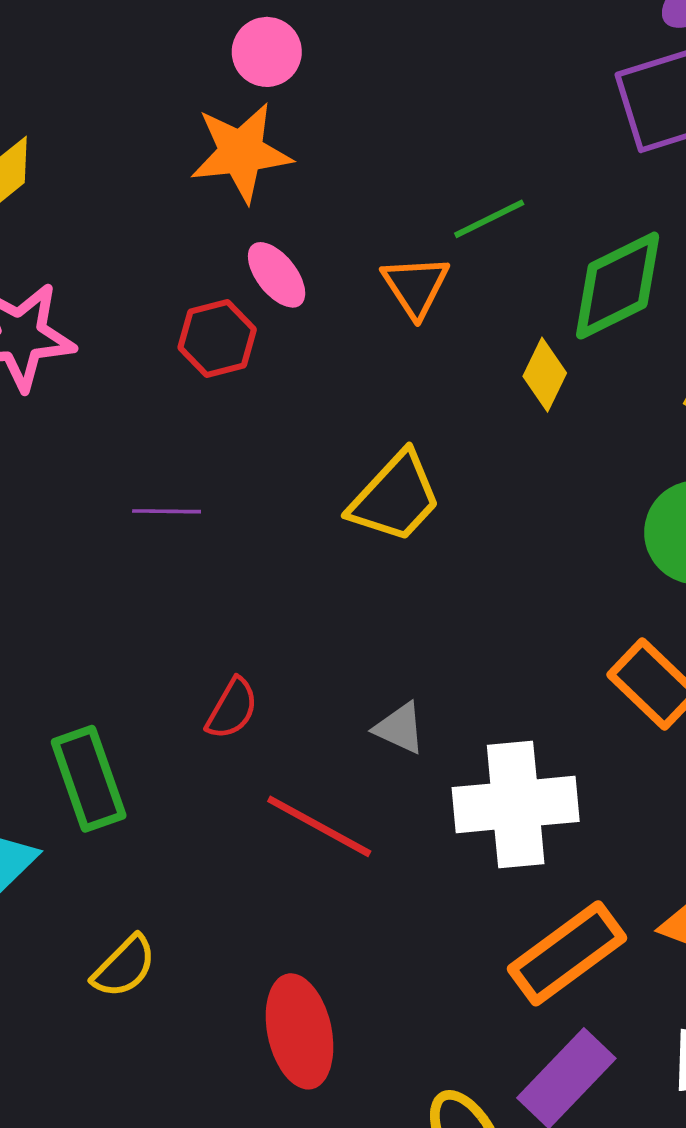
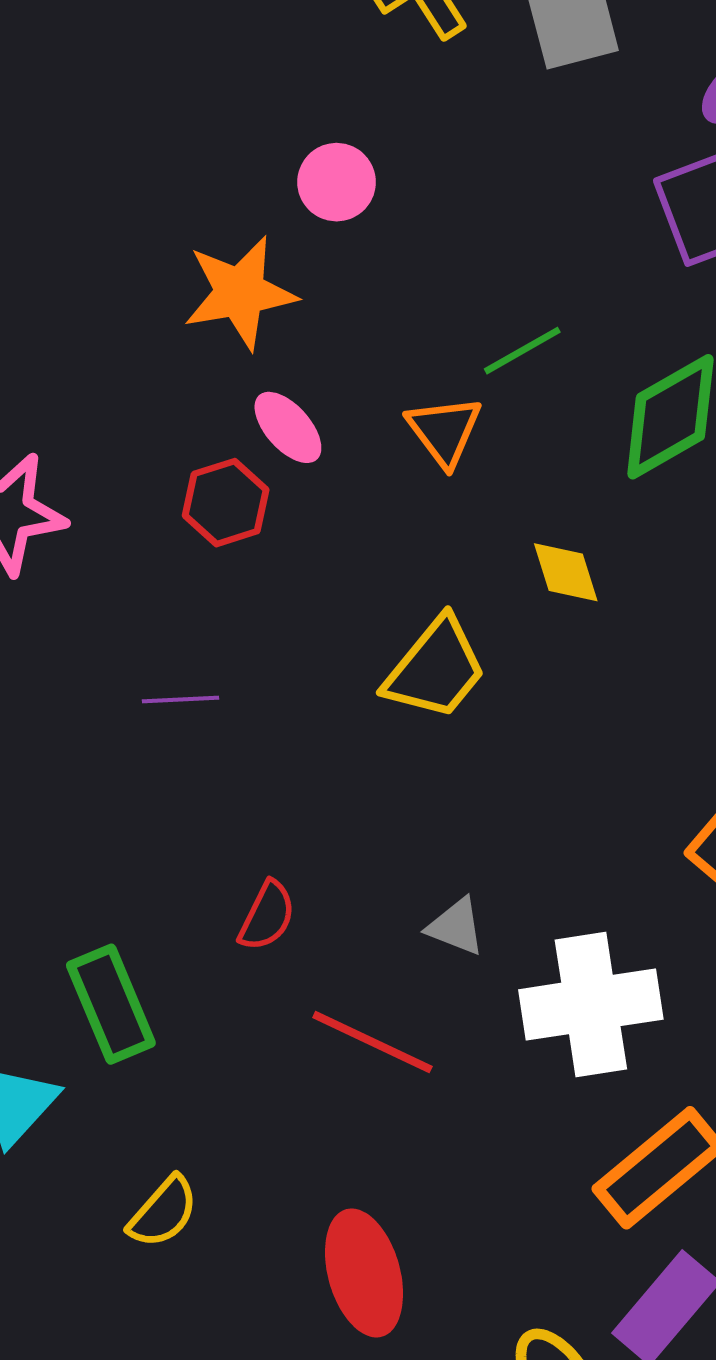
pink circle: (267, 52) -> (337, 182), moved
yellow diamond: (545, 375) -> (566, 572), moved, turned -40

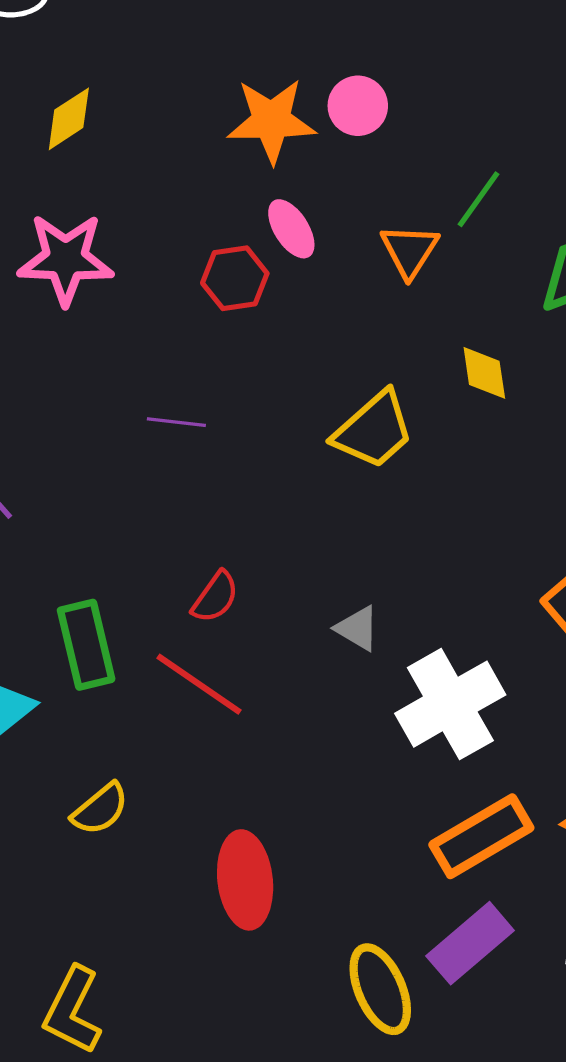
pink circle: (337, 182) -> (358, 106), moved
green line: (522, 351) -> (479, 199), turned -34
white cross: (591, 1004) -> (450, 704), turned -30
red line: (372, 1042) -> (199, 684), moved

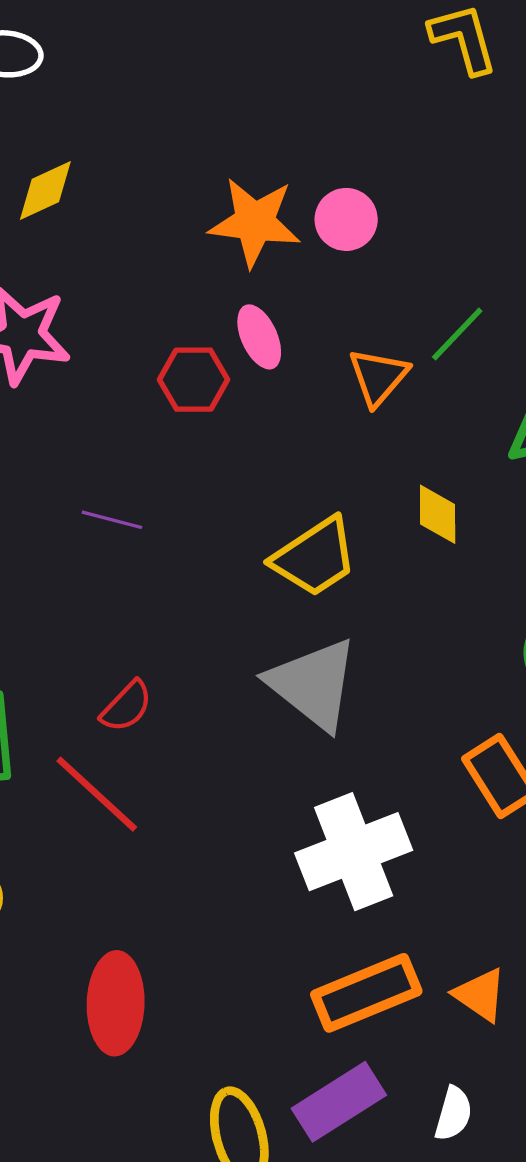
gray triangle: (357, 628) -> (313, 684), moved, size x2.0

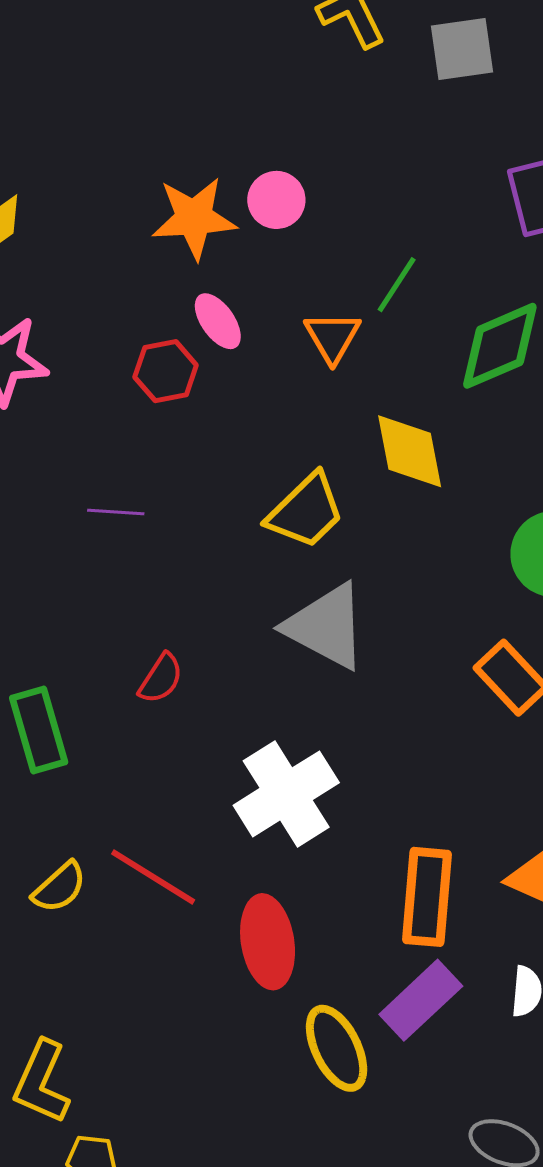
yellow diamond: (438, 514) -> (410, 451), size x1.5
red line: (97, 794) -> (153, 877), moved
white cross: (354, 852) -> (286, 794), moved
orange rectangle: (366, 993) -> (427, 897), turned -52
red ellipse: (116, 1003) -> (268, 942), moved

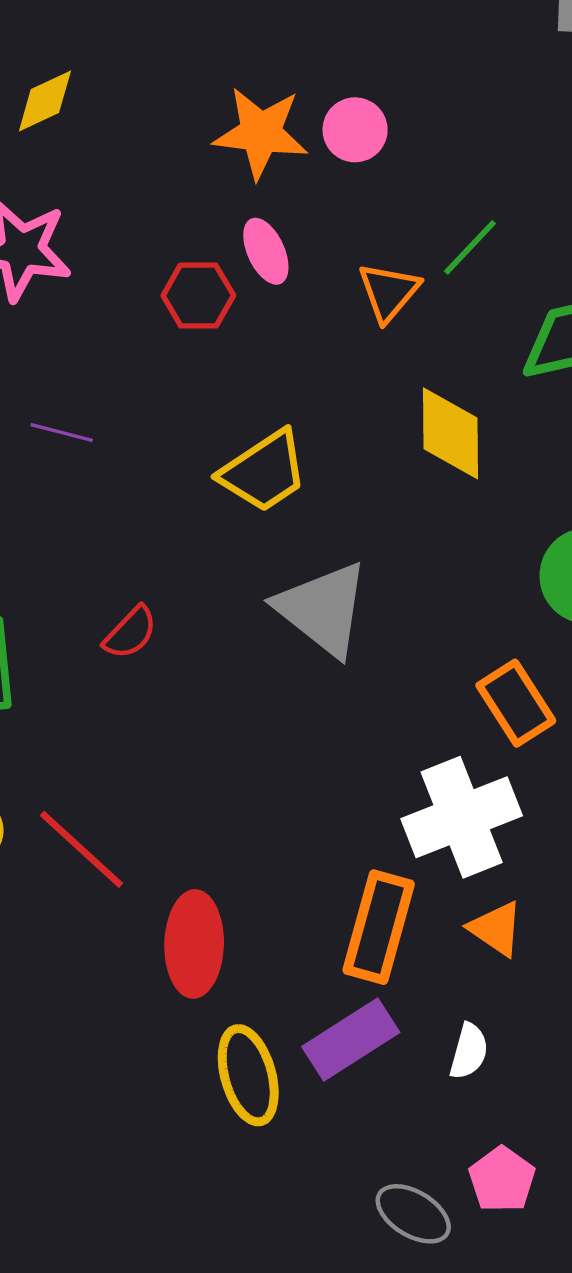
yellow trapezoid: (306, 511) -> (264, 471), moved
purple line: (116, 512) -> (62, 433), moved
white cross: (286, 794) -> (462, 817), moved

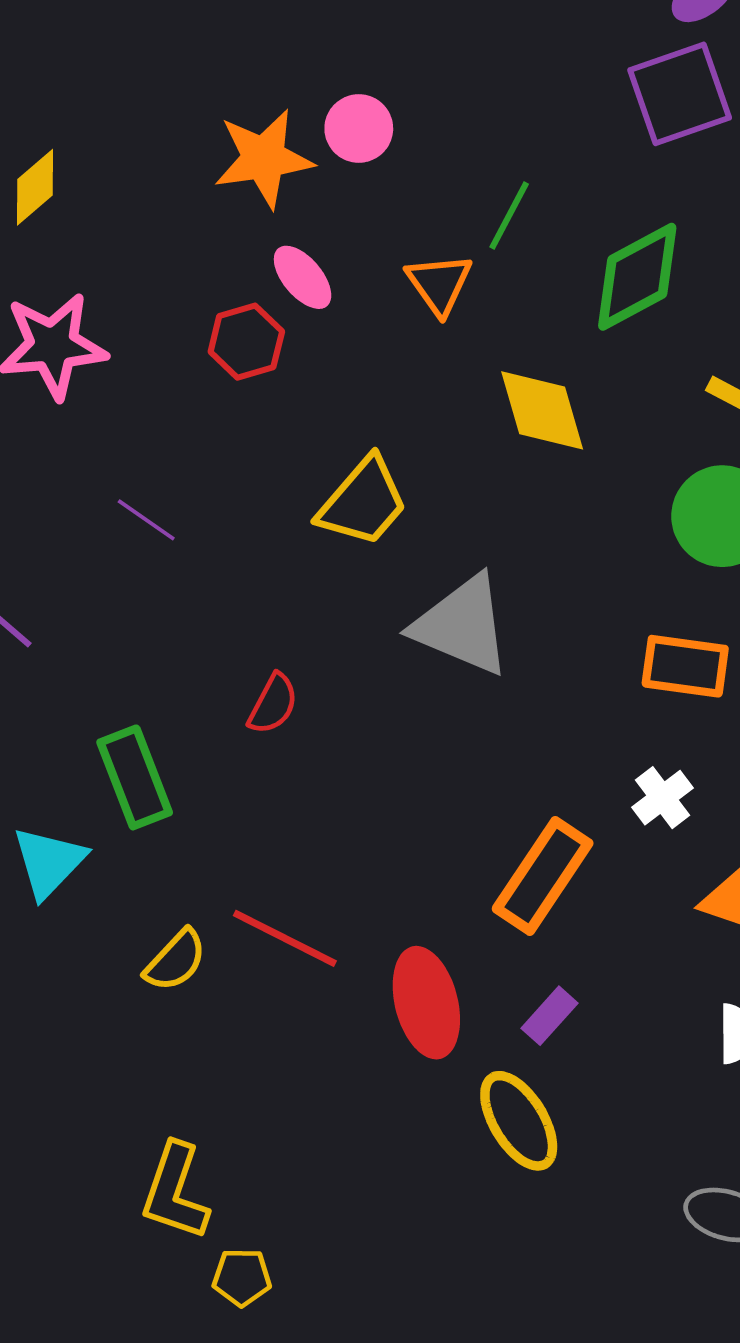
purple line: (62, 433) -> (146, 520), turned 36
orange rectangle: (516, 703) -> (685, 666), turned -34
white cross: (462, 817) -> (662, 798), size x0.5
orange rectangle: (379, 927) -> (543, 876), moved, turned 34
purple rectangle: (351, 1039) -> (549, 1016), moved, size x0.6

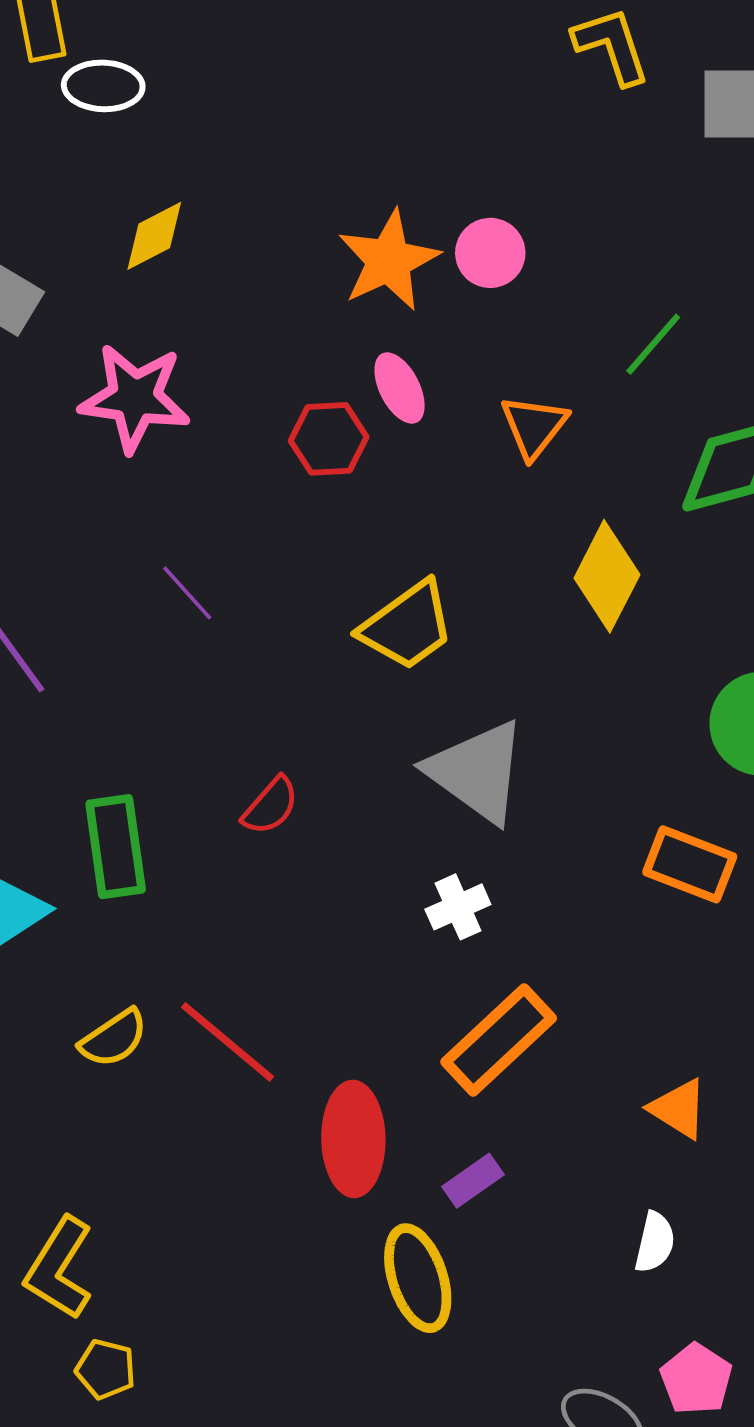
orange star: (264, 158) -> (389, 260), turned -30
green line: (509, 216) -> (653, 344), moved
yellow diamond: (542, 410) -> (607, 576), turned 30
white cross: (662, 798) -> (458, 907), moved

